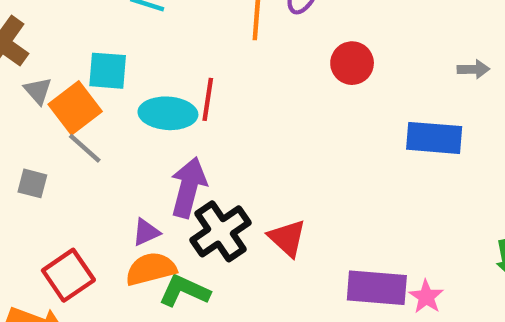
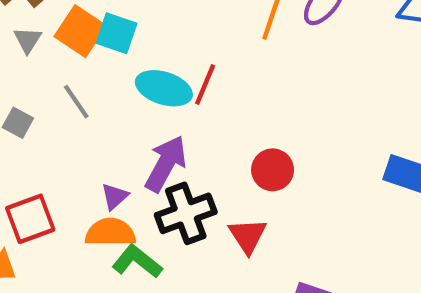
red circle: (352, 63) -> (273, 170), moved
gray triangle: (38, 91) -> (28, 40), moved
orange square: (75, 108) -> (80, 31), moved, turned -33
purple triangle: (146, 232) -> (115, 196), turned -32

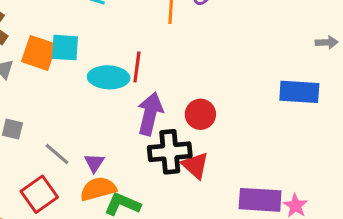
gray line: (76, 102) -> (57, 154), moved
purple arrow: (166, 164) -> (150, 114), moved
black cross: (186, 213) -> (170, 152), moved, turned 30

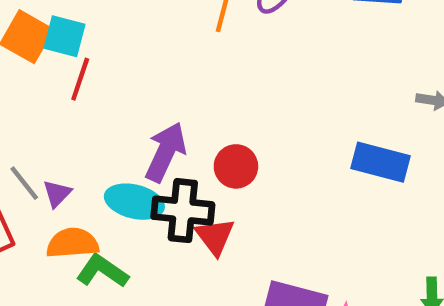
red line: (137, 67) -> (80, 79), moved
cyan ellipse: (109, 77) -> (134, 202), moved
purple triangle: (94, 163) -> (57, 194), moved

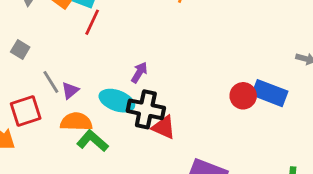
purple arrow: (166, 152) -> (139, 72), size x0.6
red circle: (236, 166) -> (243, 96), moved
red triangle: (215, 236) -> (164, 127), turned -35

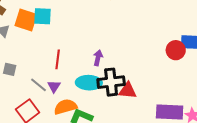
red line: (92, 22) -> (58, 59), moved

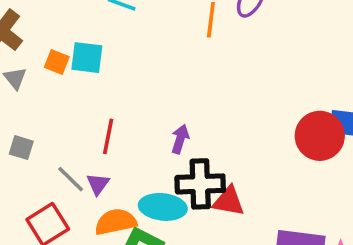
orange square: (26, 20) -> (57, 62), size x0.6
red circle: (176, 50) -> (320, 136), size x1.4
cyan ellipse: (89, 83) -> (163, 207), moved

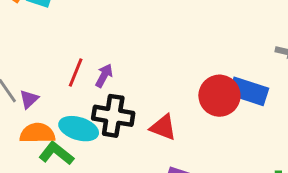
red line: (108, 136) -> (76, 72), moved
red triangle: (229, 201) -> (163, 127), moved

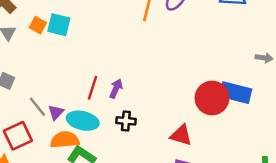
black cross: (113, 116) -> (126, 121), size x0.6
red triangle: (163, 127) -> (181, 135), moved
cyan ellipse: (79, 129) -> (83, 121), moved

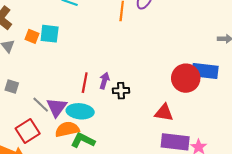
purple triangle: (56, 112) -> (57, 107), size x1.5
black cross: (126, 121) -> (121, 91), moved

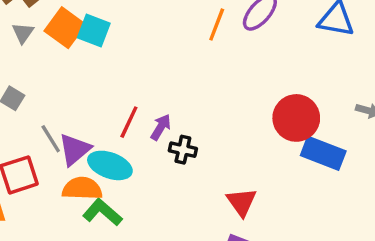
orange square: (32, 36) -> (65, 28), size x1.6
red circle: (186, 78) -> (296, 118), moved
red triangle: (164, 113) -> (242, 202), turned 30

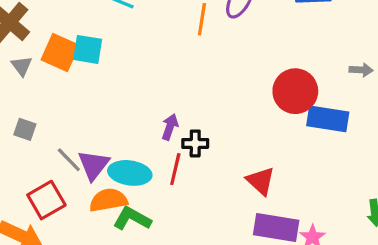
red line: (129, 122) -> (175, 169), moved

